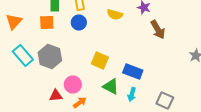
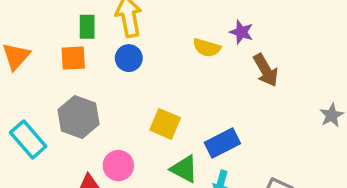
yellow semicircle: (115, 14) -> (207, 48), moved
cyan rectangle: (23, 56) -> (28, 140), moved
blue rectangle: (133, 72) -> (222, 143), turned -48

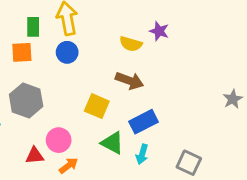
brown arrow: (266, 70) -> (129, 81), moved, turned -40

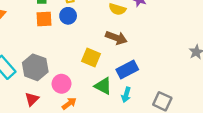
orange square: (22, 52) -> (44, 19), moved
gray hexagon: (26, 100) -> (35, 67), moved
red triangle: (35, 156) -> (32, 99), moved, turned -40

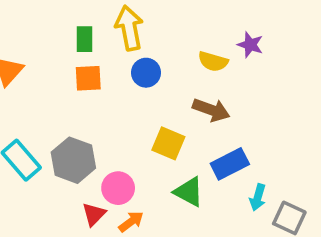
blue circle: (68, 16) -> (146, 73), moved
cyan arrow: (126, 95) -> (258, 197), moved
red triangle: (32, 99) -> (94, 214), moved

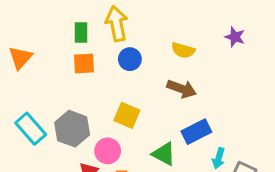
purple star: (250, 45) -> (235, 37), moved
yellow square: (168, 143) -> (127, 115), moved

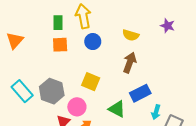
brown arrow: (182, 89) -> (130, 63), turned -90

